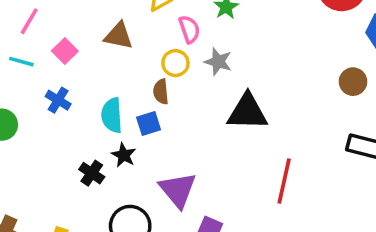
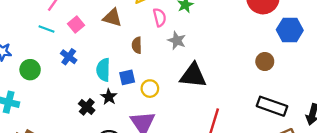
yellow circle: (175, 63) -> (150, 89), moved
brown semicircle: (161, 92) -> (137, 45), moved

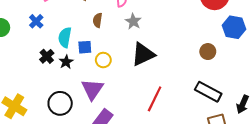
black triangle: (193, 75) -> (143, 54), turned -40
black cross: (87, 107) -> (47, 56), moved

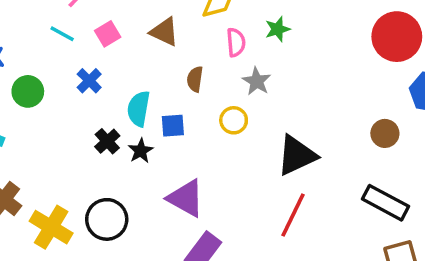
black triangle: (143, 54) -> (297, 155), moved
yellow circle: (103, 60) -> (234, 120), moved
purple triangle: (92, 89) -> (186, 198), turned -35
black circle: (60, 103) -> (107, 219), moved

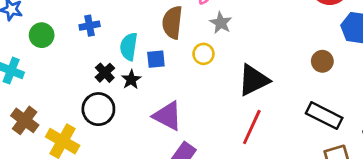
brown semicircle: (195, 79) -> (172, 22), size x1.6
blue cross: (89, 81) -> (90, 26), turned 36
black circle: (107, 219) -> (98, 109), moved

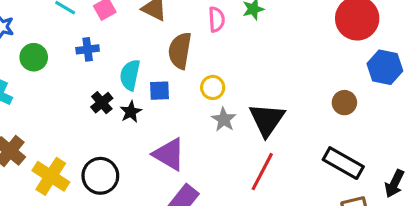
gray star: (221, 23) -> (224, 119), moved
black triangle: (254, 80) -> (267, 120), turned -32
black circle: (98, 109) -> (100, 176), moved

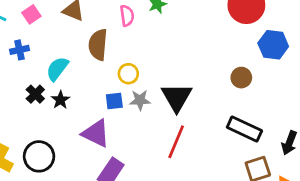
cyan semicircle: (130, 75) -> (57, 69), turned 30
blue square: (160, 91) -> (114, 101), moved
gray star: (224, 119) -> (140, 100), turned -30

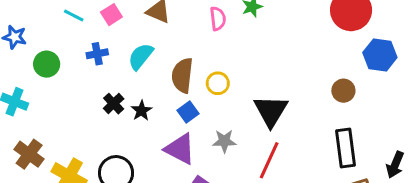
brown semicircle: (98, 45) -> (182, 75), moved
cyan semicircle: (57, 69) -> (141, 56), moved
gray star: (140, 100) -> (224, 141), moved
blue square: (114, 101) -> (188, 112), moved, turned -30
black rectangle: (244, 129) -> (346, 148), turned 56

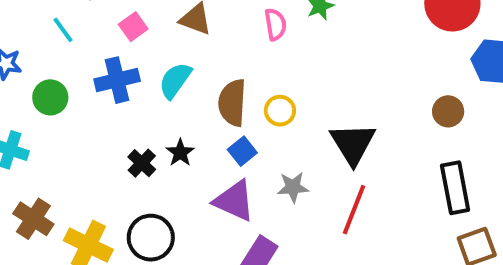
cyan line: (74, 15) -> (63, 30), moved, turned 30
blue cross: (97, 54) -> (117, 80), size x1.5
black cross: (114, 104) -> (142, 163), moved

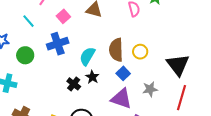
cyan semicircle: (175, 80) -> (87, 56), moved

